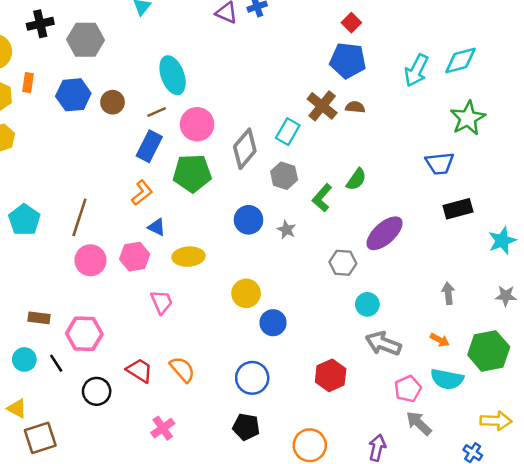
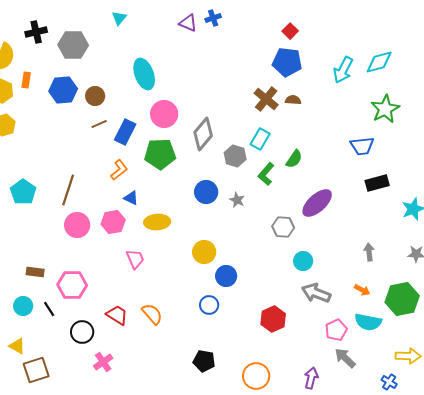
brown line: (157, 112) -> (99, 124), moved
cyan rectangle: (288, 132) -> (260, 139), moved
blue circle: (252, 378) -> (209, 305), moved, size x0.7
pink cross: (163, 428) -> (103, 362), moved

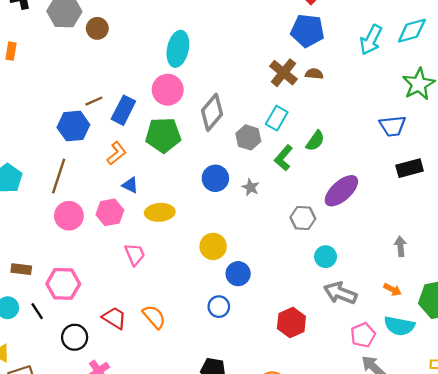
cyan ellipse: (144, 74) -> (178, 49), moved, turned 32
blue hexagon: (63, 90) -> (73, 126), moved
brown circle: (95, 96) -> (97, 28), moved

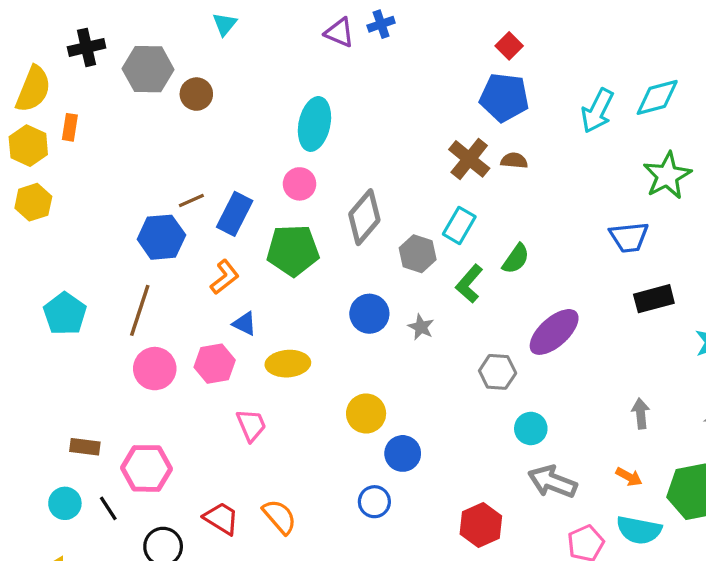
pink circle: (168, 90) -> (300, 184), size x0.7

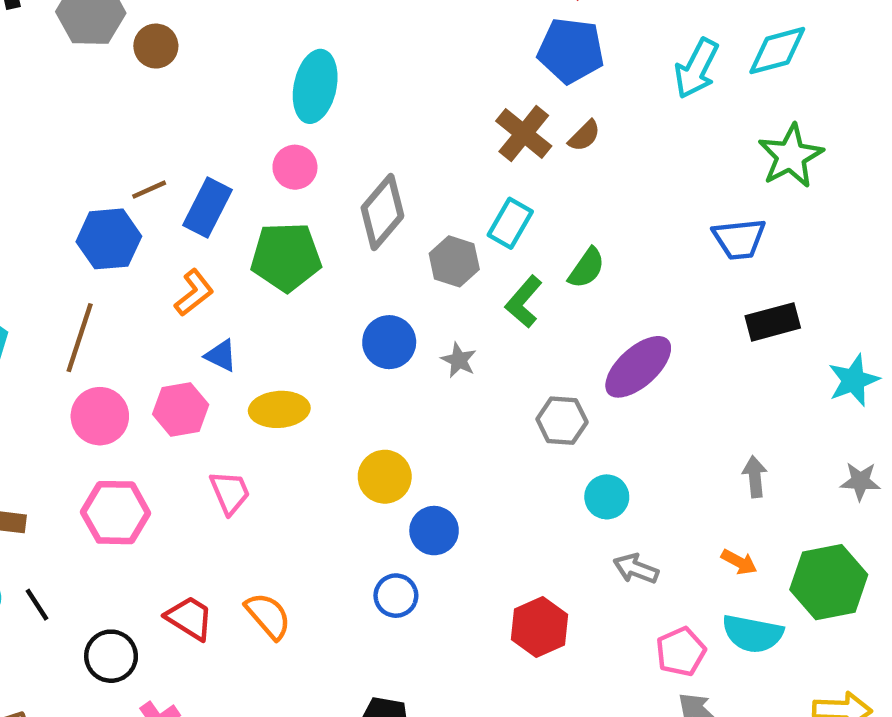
brown semicircle: (514, 161) -> (584, 136), turned 130
pink hexagon: (146, 468) -> (116, 513), moved
gray arrow: (552, 482) -> (636, 569), size x0.7

